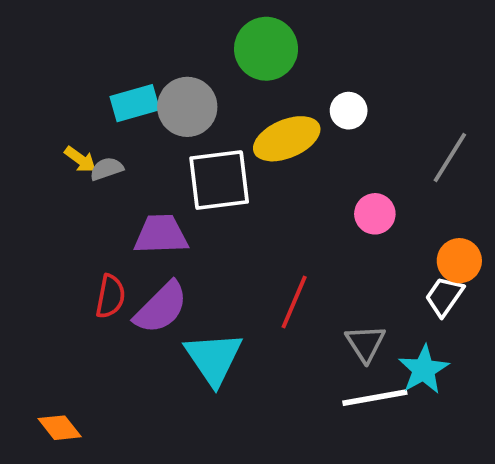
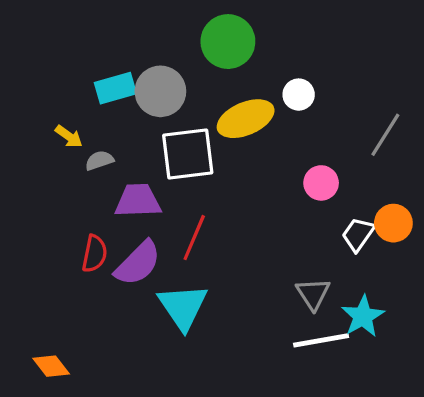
gray semicircle: (107, 169) -> (99, 160), moved
white trapezoid: (444, 296) -> (358, 234), moved
red line: (294, 302) -> (194, 238), moved

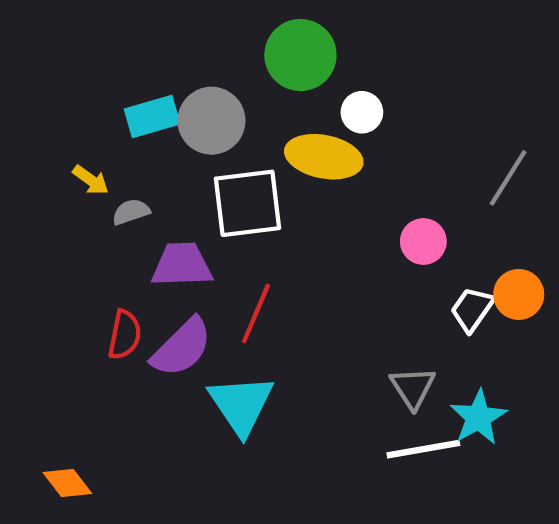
white circle: (299, 95) -> (362, 112), moved
yellow ellipse: (246, 119) -> (324, 157), turned 34

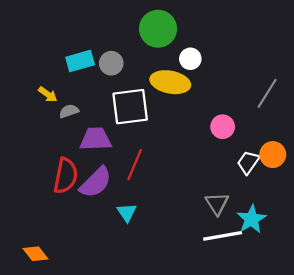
gray circle: (211, 121) -> (111, 63), size x0.7
red semicircle: (125, 335) -> (66, 176), size x1.4
cyan triangle: (241, 405) -> (127, 212), size x0.6

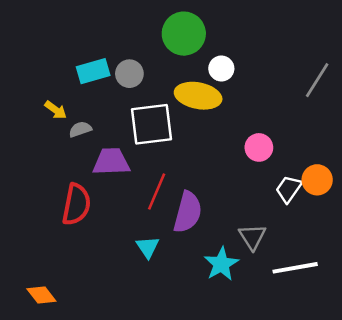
gray line: (267, 93) -> (317, 80), moved
purple semicircle: (96, 182) -> (188, 212), moved, turned -30
cyan star: (252, 219) -> (221, 264), moved
white line: (223, 236) -> (295, 268), moved

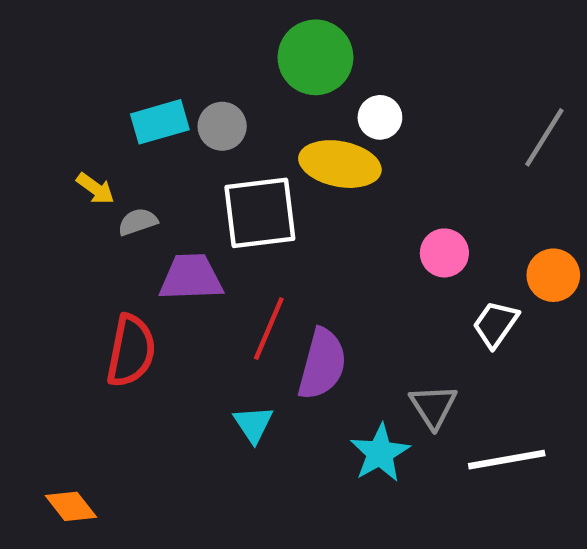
orange circle: (317, 180) -> (553, 275), moved

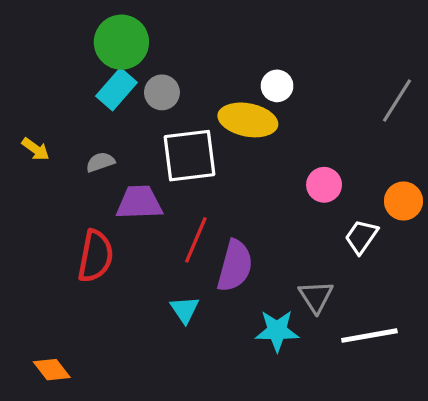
green circle: (315, 57) -> (121, 42), moved
cyan rectangle: (160, 122) -> (117, 89), turned -33
yellow arrow: (95, 188) -> (36, 149), moved
cyan star: (380, 453) -> (277, 331), turned 30

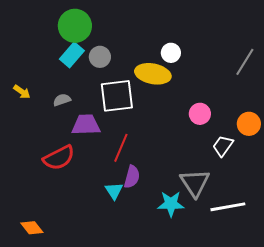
red semicircle: (95, 256) -> (59, 158), turned 52
purple semicircle: (235, 266) -> (132, 177), moved, size x0.7
gray triangle: (316, 297) -> (195, 183), size x1.4

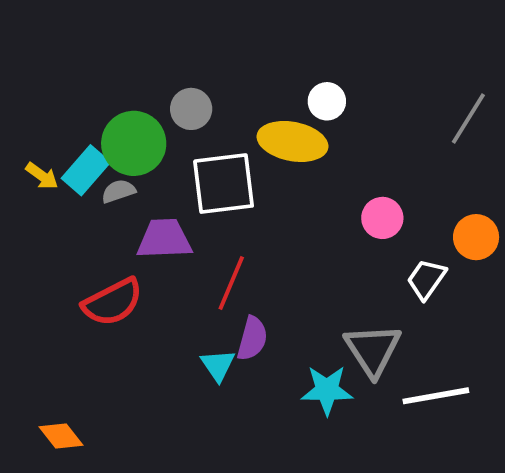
green circle: (75, 26) -> (134, 143), moved
cyan rectangle: (72, 55) -> (86, 170), moved

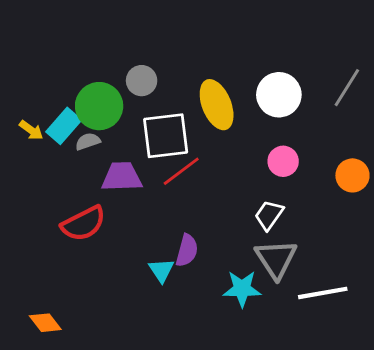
white circle: (327, 101) -> (279, 95), moved, size x1.6
yellow ellipse: (292, 141) -> (217, 105), turned 57
white trapezoid: (426, 279) -> (269, 215), moved
red line: (231, 283) -> (181, 171), moved, turned 30

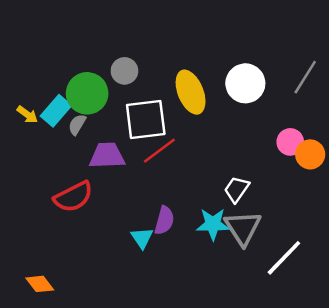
gray semicircle: (88, 141) -> (77, 124), turned -40
pink circle: (283, 161) -> (290, 142), moved
cyan star: (242, 289) -> (213, 224), moved
white line: (323, 293) -> (284, 258), turned -36

